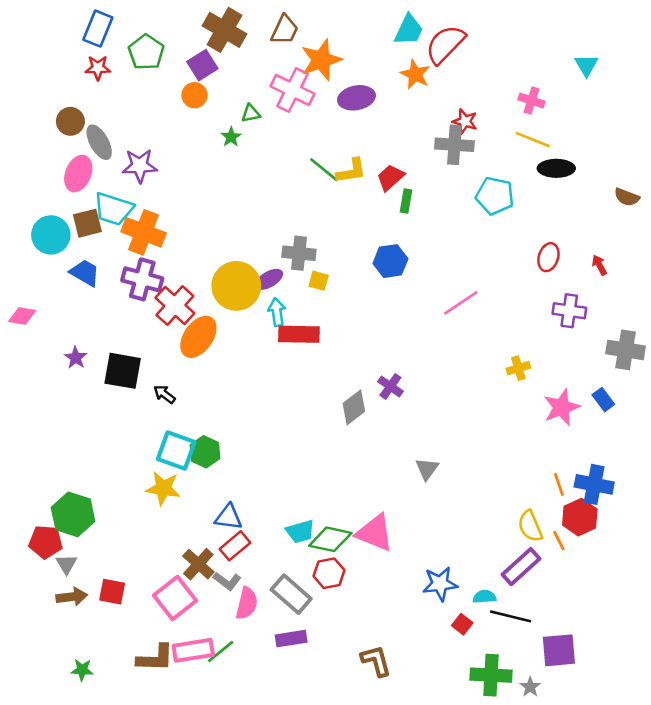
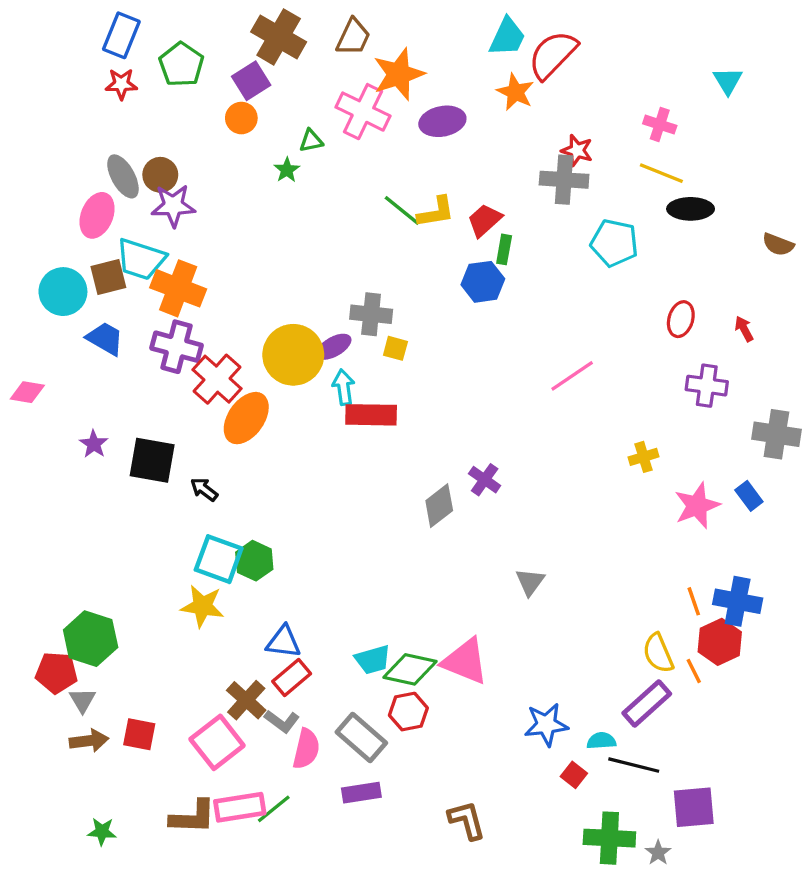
brown circle: (70, 121) -> (160, 175), moved
blue hexagon: (390, 261) -> (483, 282), moved

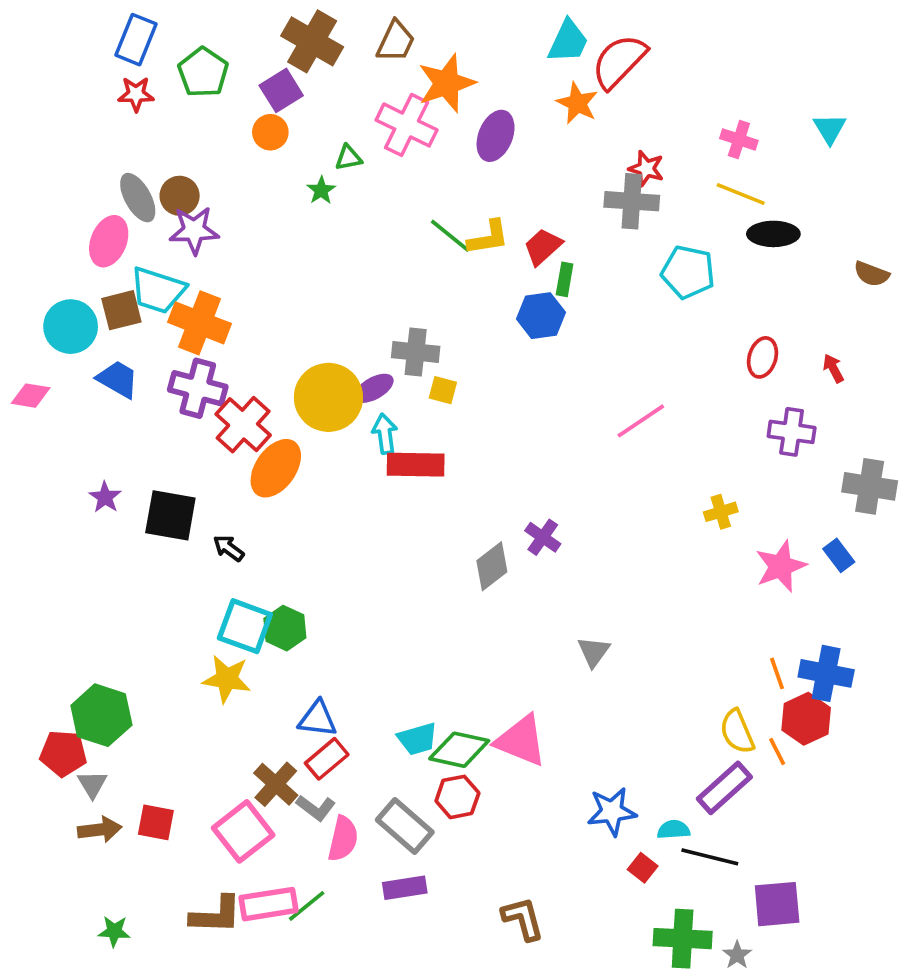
cyan triangle: (728, 81) -> (830, 129), moved
purple ellipse: (442, 121) -> (496, 136), turned -57
pink diamond: (27, 392) -> (31, 396), moved

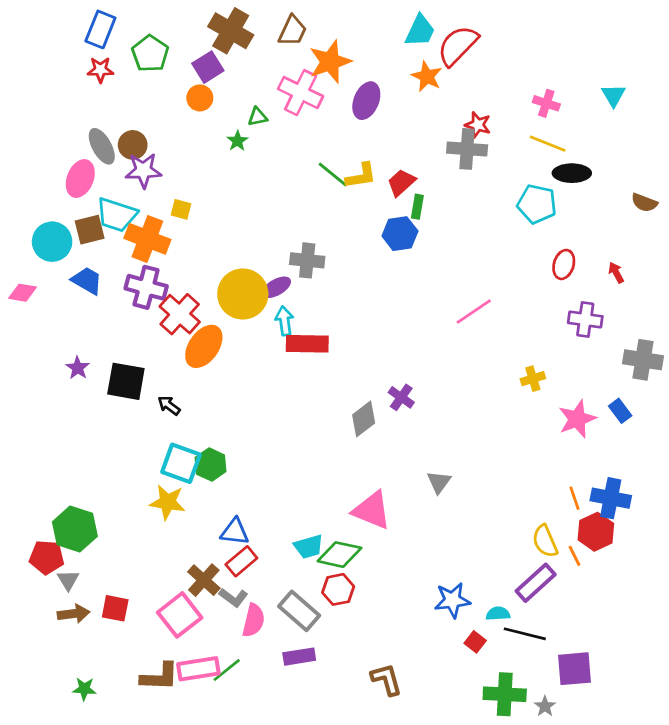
cyan pentagon: (688, 272) -> (537, 204), moved
yellow square: (443, 390) -> (181, 209), moved
pink triangle: (521, 741) -> (372, 510), moved

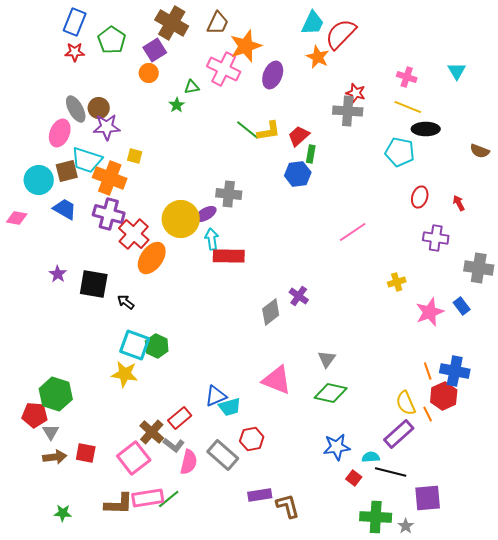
blue triangle: (235, 532) -> (216, 396), moved, turned -30
green diamond: (339, 555) -> (331, 393), moved
purple rectangle: (299, 657) -> (260, 495), moved

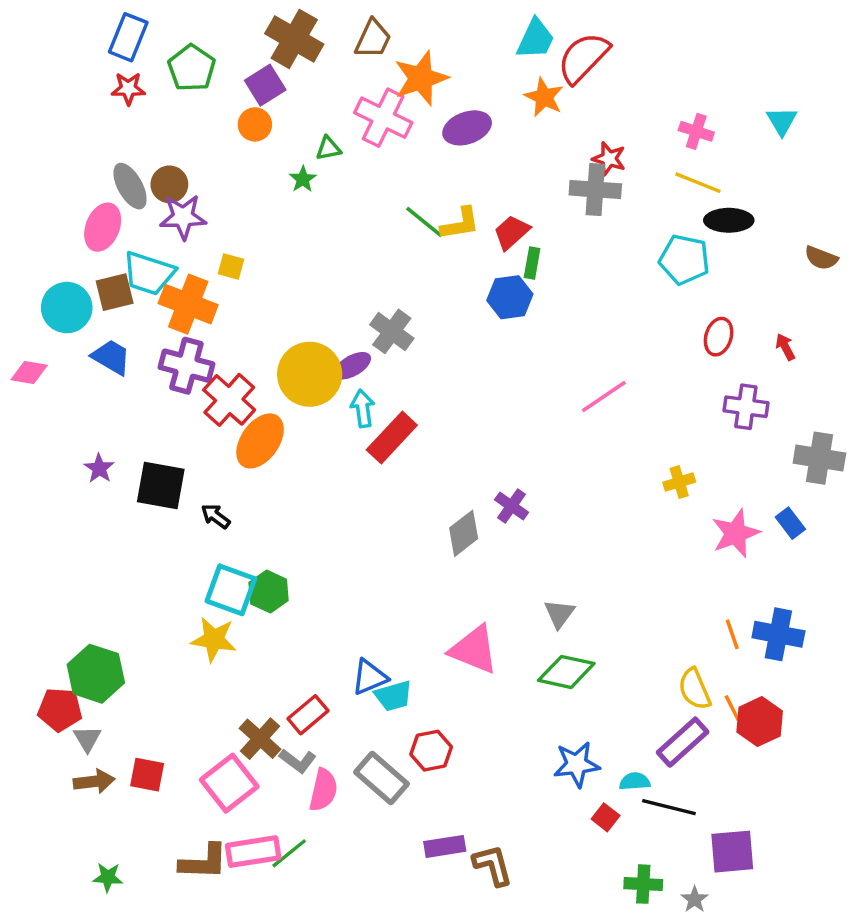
purple ellipse: (273, 75) -> (467, 128), turned 48
gray cross: (229, 194) -> (392, 331), turned 30
red rectangle: (229, 256) -> (392, 438), turned -48
red hexagon: (444, 396) -> (760, 722), moved
green cross: (376, 517) -> (643, 884), size x0.7

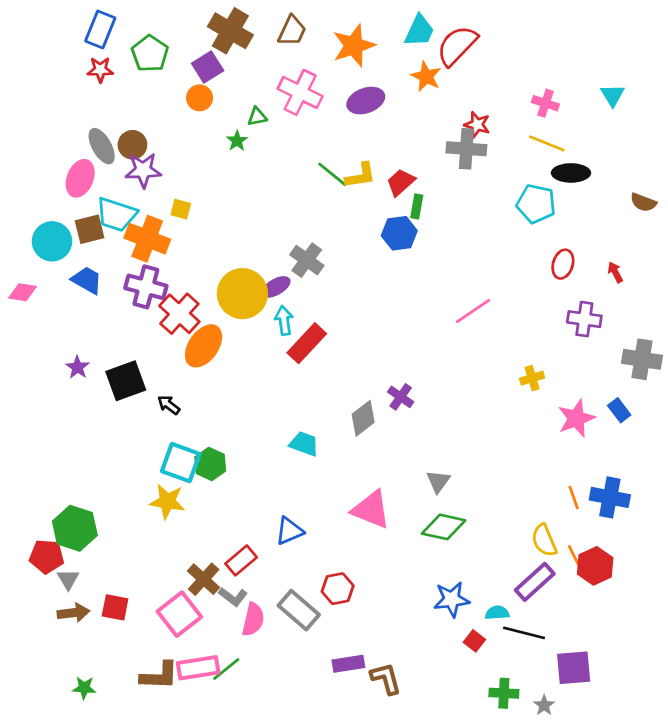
orange star: (421, 78) -> (354, 46), moved
black square: (161, 485) -> (126, 381), turned -30
cyan trapezoid: (393, 696) -> (304, 444), moved, turned -144

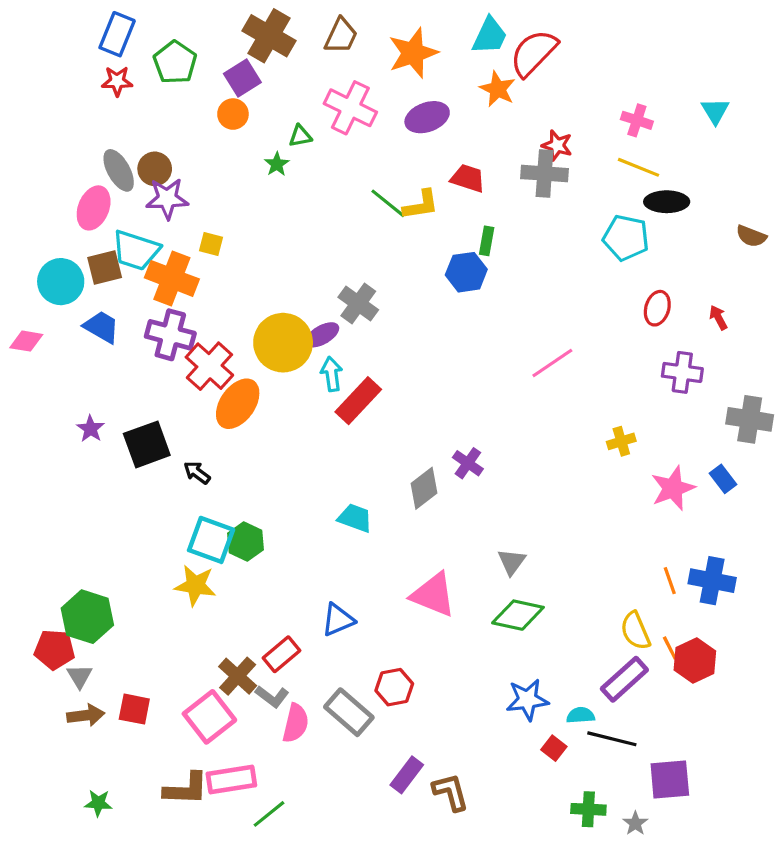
red trapezoid: (401, 182) -> (468, 178), moved, turned 60
purple rectangle: (348, 664) -> (407, 775), turned -44
green line: (226, 669) -> (269, 814), moved

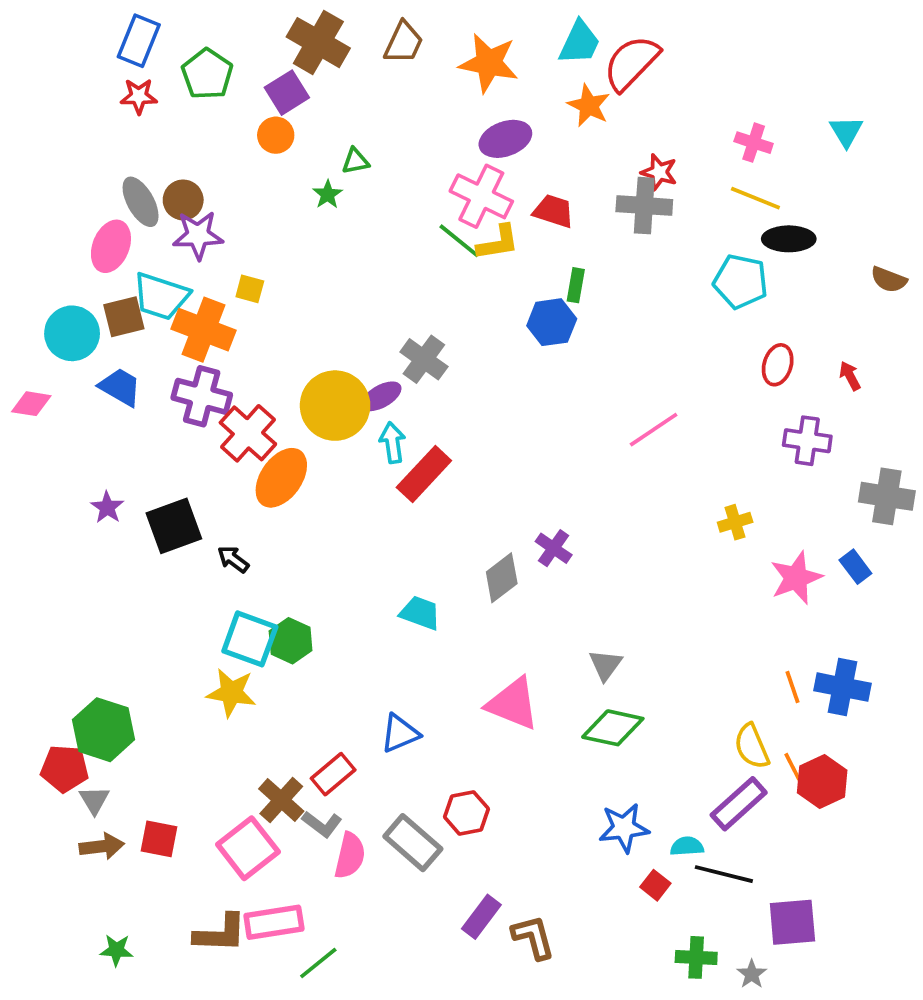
orange star: (413, 53) -> (489, 63), turned 30
pink cross: (350, 108) -> (481, 196), moved

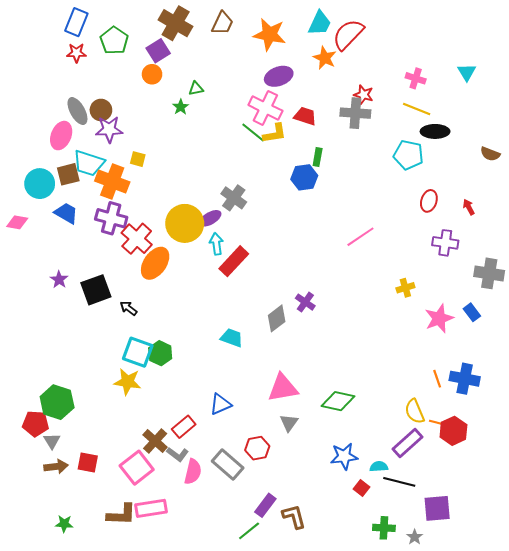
gray triangle: (605, 665) -> (289, 423), moved
pink triangle: (513, 704) -> (283, 388), turned -32
orange line: (792, 767) -> (437, 423), turned -49
green line: (318, 963) -> (249, 531), moved

